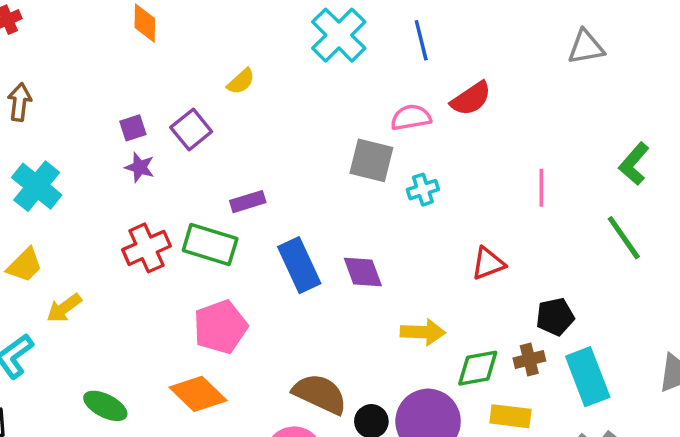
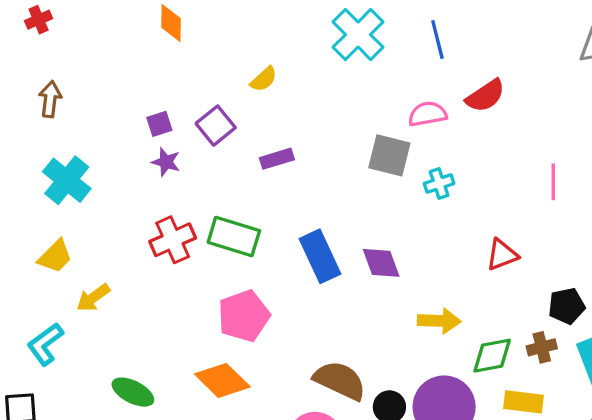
purple rectangle: (248, 202) -> (277, 159), moved

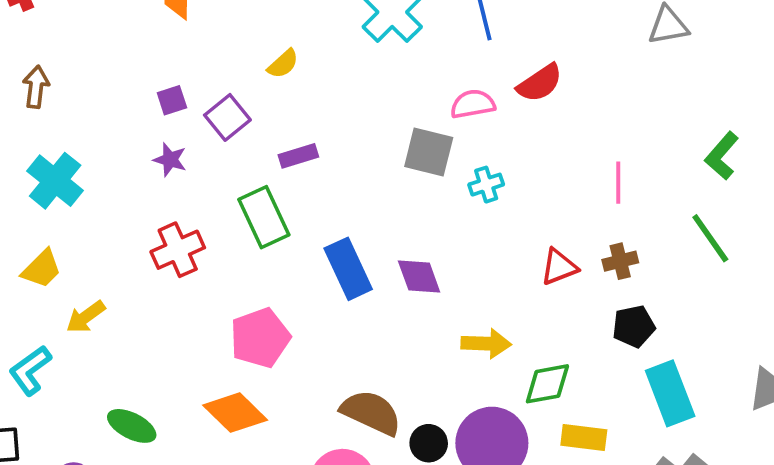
purple square: (159, 124) -> (172, 100), moved
green rectangle: (234, 236) -> (264, 217), moved, turned 48
brown cross: (542, 347) -> (620, 261), moved

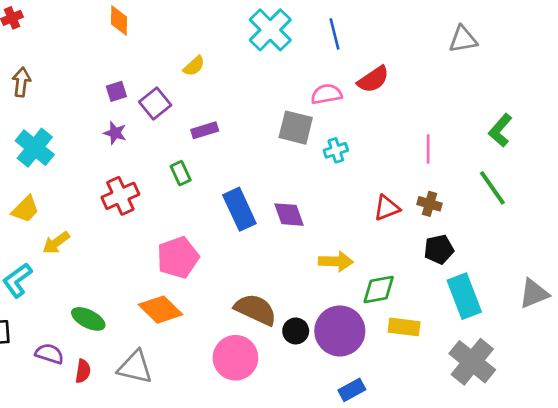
green rectangle: (264, 217) -> (181, 173), size x0.6
brown cross: (620, 261) -> (429, 204), turned 30

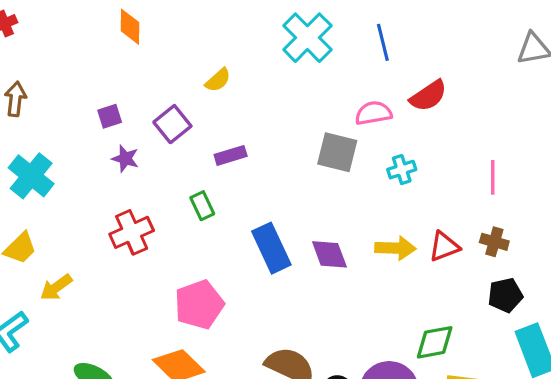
purple square: (116, 91) -> (110, 116), moved
cyan cross: (336, 150) -> (402, 170), moved
yellow arrow: (336, 261) -> (395, 248), moved

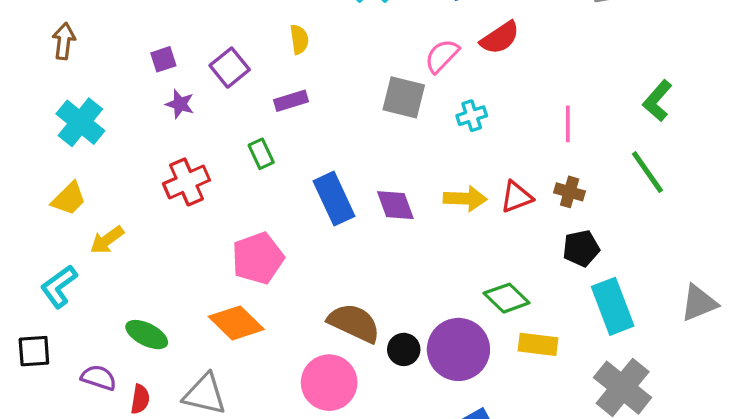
yellow semicircle: (218, 80) -> (299, 39), moved, turned -56
pink semicircle: (373, 113) -> (442, 56), turned -36
green diamond: (435, 342) -> (507, 298), turned 54

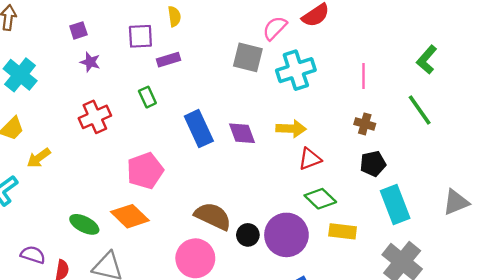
purple square: (230, 68) -> (140, 36), moved, turned 36
cyan cross: (472, 116) -> (296, 70), size x1.8
red triangle: (516, 197) -> (310, 159), moved
green ellipse: (147, 335) -> (84, 224), moved

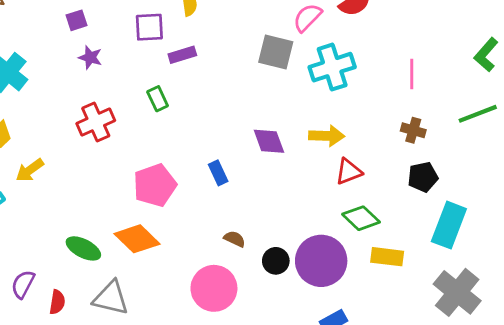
green line: (420, 110) -> (478, 114), turned -76
blue rectangle: (199, 129) -> (218, 173), moved, size x0.6
cyan rectangle: (395, 205) -> (449, 225), turned 42
brown semicircle: (213, 216) -> (235, 239), size x0.5
purple semicircle: (33, 255) -> (23, 284), turned -80

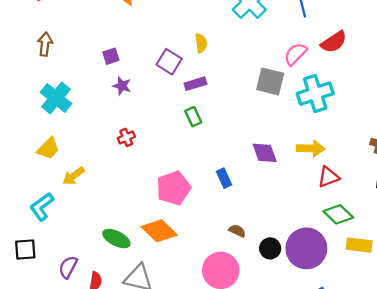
purple square: (149, 27) -> (169, 62), turned 35
green rectangle: (158, 99) -> (193, 117), moved
red cross: (96, 122) -> (126, 137), size x0.6

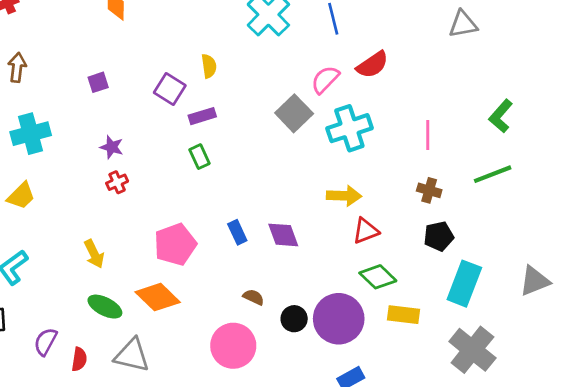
gray square: (270, 81) -> (294, 113), turned 32
purple star: (122, 86) -> (112, 147), moved
cyan cross: (56, 98) -> (31, 134), turned 36
purple diamond: (265, 153) -> (283, 235), moved
yellow arrow: (74, 176) -> (94, 254), moved, turned -80

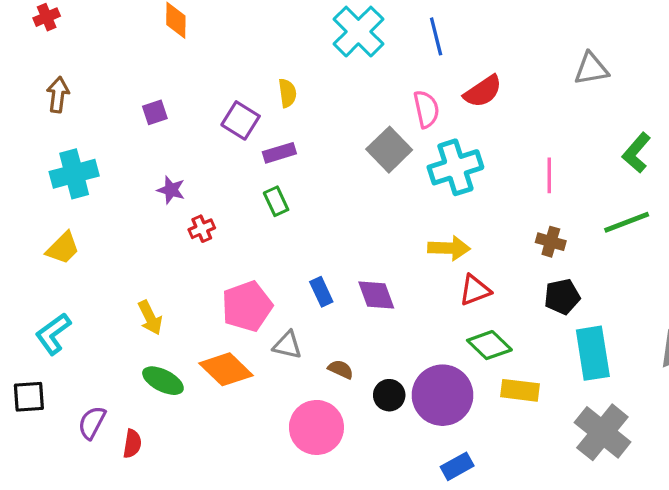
gray triangle: (463, 24) -> (591, 69), moved
pink semicircle: (325, 80) -> (426, 109), turned 124
red cross: (117, 182) -> (202, 229), moved
cyan rectangle: (464, 284) -> (593, 353), turned -30
gray triangle: (132, 355) -> (287, 345), moved, size x0.7

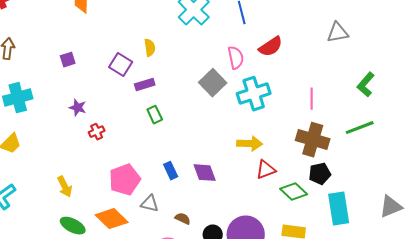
green rectangle: (276, 201) -> (155, 115), moved
brown cross: (551, 242) -> (313, 140), size x1.8
green diamond: (489, 345) -> (294, 192), moved

